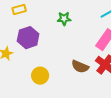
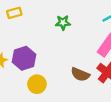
purple hexagon: (28, 38) -> (24, 58), moved

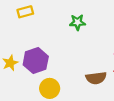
brown semicircle: (80, 74) -> (96, 78), turned -30

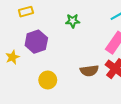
purple hexagon: (36, 61) -> (36, 42), moved

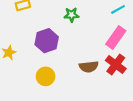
purple hexagon: (36, 42) -> (47, 41), moved

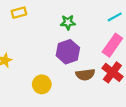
purple hexagon: (47, 41) -> (68, 52), moved

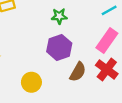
brown semicircle: (85, 75) -> (78, 72), turned -54

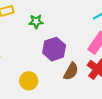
green star: (59, 16) -> (36, 22), moved

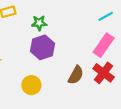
purple hexagon: (54, 49) -> (42, 47), moved

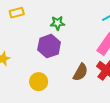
green star: (39, 23) -> (57, 23), moved

